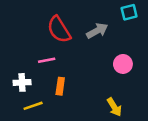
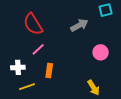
red semicircle: (59, 30) -> (33, 24), moved
pink line: (47, 60) -> (38, 49), turned -32

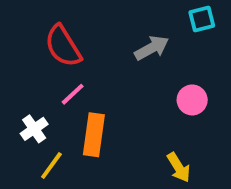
white cross: (18, 67) -> (34, 129), turned -32
orange rectangle: (49, 70) -> (94, 135), size x1.5
yellow line: (27, 87) -> (51, 165), turned -35

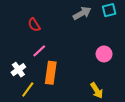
red semicircle: (63, 46) -> (34, 25), size x0.6
gray arrow: (152, 48) -> (82, 13), moved

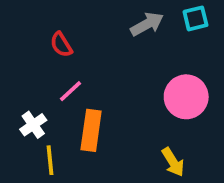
pink circle: (104, 54) -> (186, 97), size x1.5
yellow line: (28, 89) -> (50, 160), turned -42

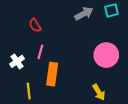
pink line: (71, 91) -> (40, 52), turned -32
white cross: (33, 125) -> (17, 61), moved

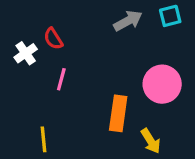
white cross: (17, 61) -> (26, 53), moved
orange rectangle: (52, 74) -> (118, 113), moved

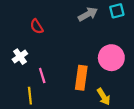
white cross: (26, 53) -> (20, 57), moved
pink line: (61, 79) -> (42, 76), moved, turned -32

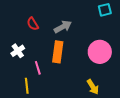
gray arrow: (88, 14) -> (63, 27), moved
orange rectangle: (81, 78) -> (58, 52), moved

